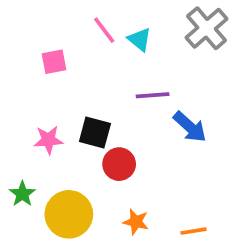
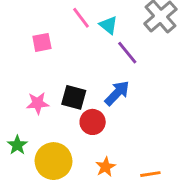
purple line: (153, 95) -> (127, 53), moved, turned 55
blue arrow: (190, 127) -> (117, 93), moved, turned -88
orange star: (136, 222) -> (106, 167), turned 30

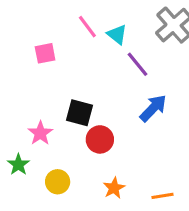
blue arrow: (117, 93) -> (153, 108), moved
pink star: (38, 103) -> (40, 133), moved, turned -30
yellow circle: (54, 161) -> (58, 182), size x0.6

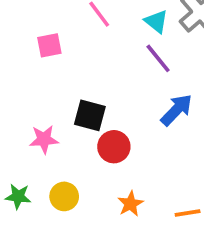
cyan triangle: (117, 34) -> (156, 21), moved
pink star: (40, 133) -> (44, 139), turned 30
green star: (18, 165) -> (18, 196), moved, turned -30

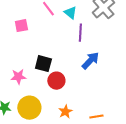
cyan triangle: (156, 21) -> (70, 13), moved
purple line: (158, 58) -> (80, 33), turned 42
yellow circle: (64, 196) -> (29, 108), size x1.5

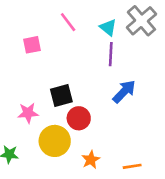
cyan triangle: (70, 13) -> (108, 27), moved
black square: (43, 64) -> (61, 96), turned -30
yellow circle: (29, 108) -> (55, 141), moved

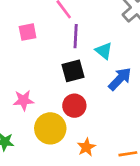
cyan triangle: (108, 27) -> (104, 51), moved
purple line: (111, 54) -> (76, 36), moved
black square: (61, 96) -> (73, 71), moved

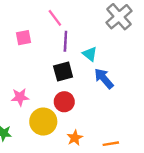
blue arrow: (120, 79) -> (104, 78), turned -85

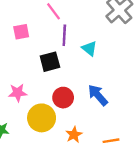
black square: (63, 71) -> (50, 62), moved
blue arrow: (104, 78) -> (98, 95), moved

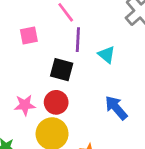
black square: (50, 62) -> (62, 70), turned 30
red circle: (63, 98) -> (56, 102), moved

